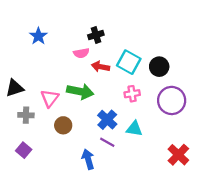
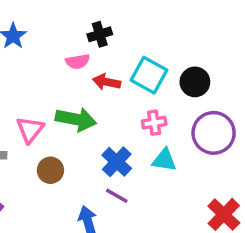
cyan triangle: (134, 129) -> (164, 160), moved

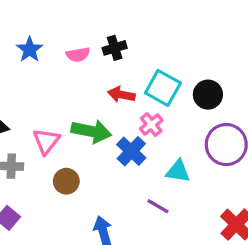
pink semicircle: (78, 62) -> (78, 55), moved
pink cross: (154, 123) -> (151, 125), moved, turned -30
blue cross: (117, 162) -> (131, 151), moved
purple line: (117, 196) -> (158, 206), moved

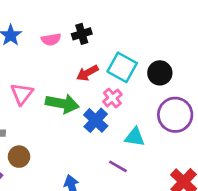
red arrow: (121, 95) -> (87, 73), turned -40
pink triangle: (46, 141) -> (22, 94), moved
brown circle: (66, 181) -> (19, 157), moved

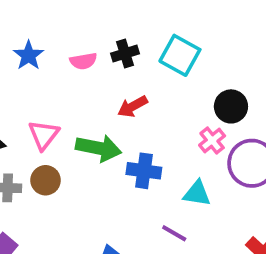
cyan square: (122, 67) -> (180, 55), moved
pink cross: (112, 98) -> (212, 141), moved
blue cross: (96, 120) -> (144, 171), turned -35
brown circle: (19, 157) -> (46, 180), moved

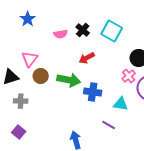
black cross: (125, 53) -> (83, 30), turned -32
blue star: (29, 55) -> (28, 19), moved
pink triangle: (44, 135) -> (30, 59), moved
brown circle: (46, 180) -> (41, 76), moved

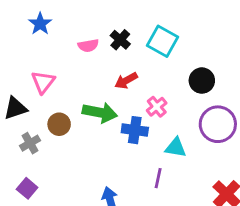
brown circle: (41, 76) -> (59, 124), moved
pink cross: (129, 76) -> (157, 107), moved
gray cross: (21, 101) -> (30, 143), turned -32
purple line: (109, 125) -> (158, 178), turned 72

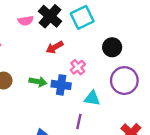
black cross: (120, 40) -> (50, 16), size x1.5
cyan square: (163, 41) -> (82, 17), turned 35
green arrow: (100, 113) -> (38, 82), moved, size x0.7

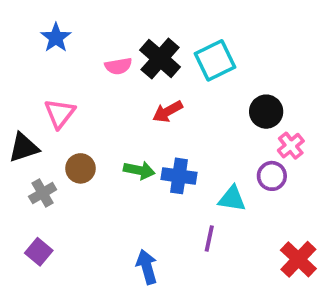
pink cross: (78, 67) -> (291, 146), moved
purple circle: (124, 81) -> (272, 176), moved, size x0.6

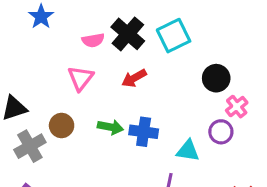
pink triangle: (60, 113) -> (80, 78), moved
gray cross: (43, 193) -> (30, 146), size x1.4

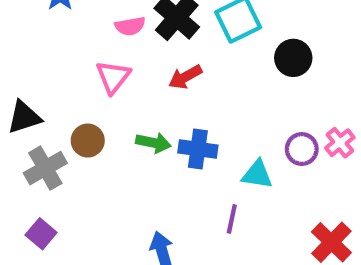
black circle: (216, 78) -> (293, 58), moved
pink cross: (237, 107) -> (340, 143), moved

